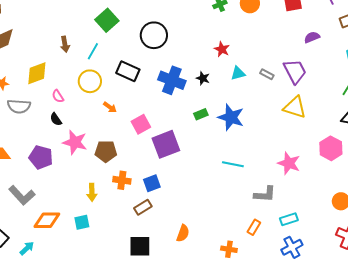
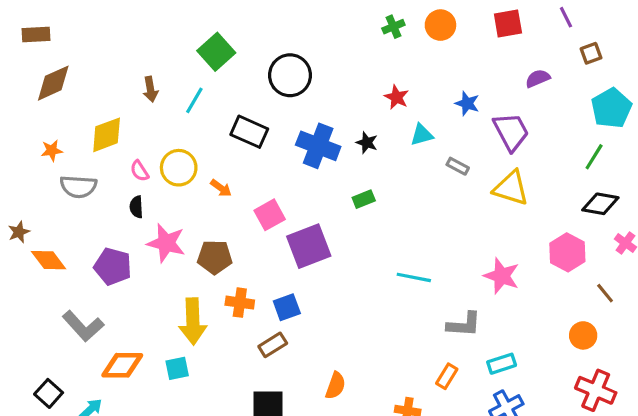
gray rectangle: (267, 74) -> (458, 166), moved
yellow circle: (90, 81) -> (179, 168), moved
blue star: (231, 117) -> (467, 103), moved, size x0.6
black semicircle: (56, 119) -> (136, 207), turned 32
yellow arrow: (92, 192) -> (193, 321), size x1.6

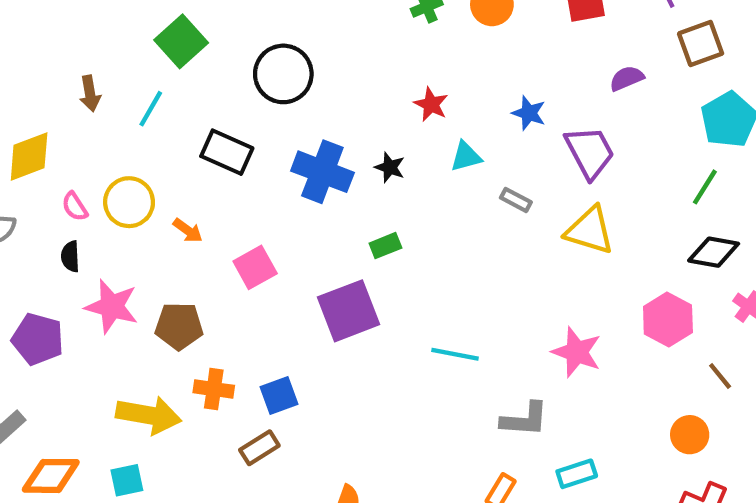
brown square: (591, 53) -> (701, 44), size x1.5
purple square: (309, 246) -> (349, 311), moved
yellow arrow: (193, 321) -> (149, 415), turned -78

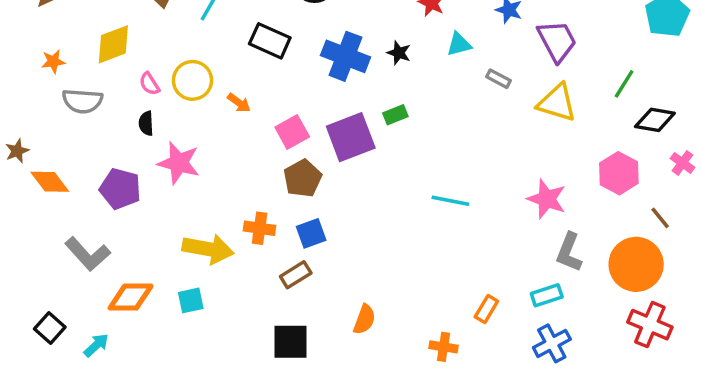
green line: (705, 187) -> (624, 84), moved
purple square: (349, 311) -> (351, 137), moved
brown pentagon: (179, 326) -> (303, 178), moved, turned -30
gray L-shape: (525, 419) -> (569, 252), moved, turned 108
orange circle: (690, 435) -> (636, 264), size x1.8

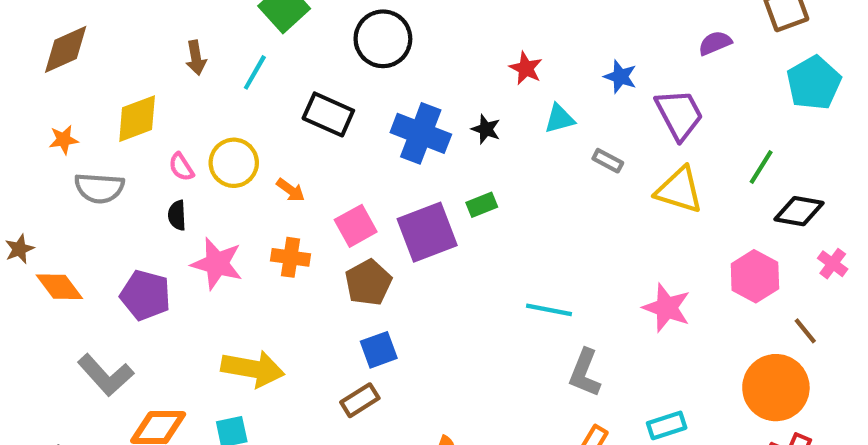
orange cross: (260, 228) -> (291, 257), moved
gray L-shape: (569, 252) -> (585, 373), moved

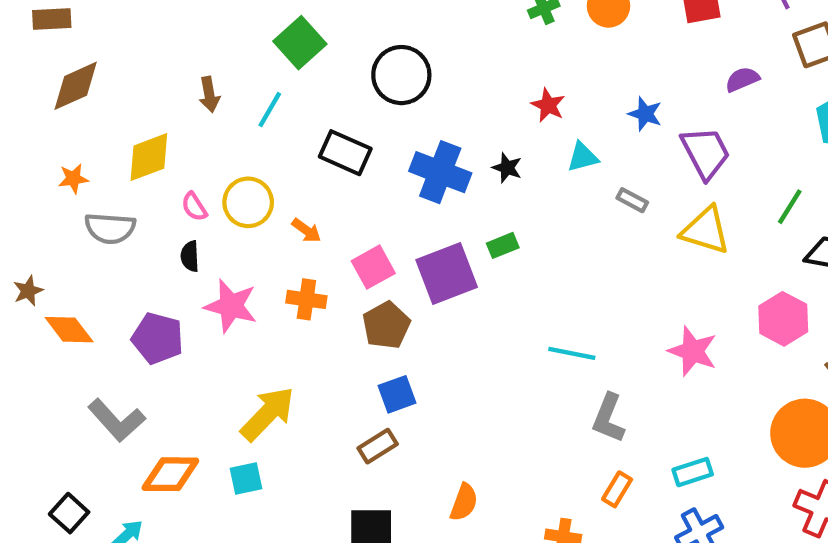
yellow arrow: (253, 369) -> (268, 414), turned -56

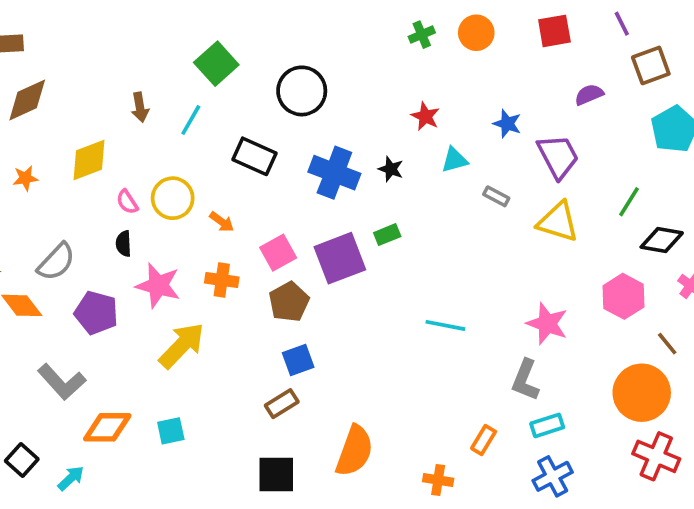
gray semicircle: (110, 228) -> (56, 262), moved, turned -51
yellow arrow: (268, 414) -> (182, 345), moved
gray L-shape: (608, 418) -> (525, 380), moved
orange semicircle: (464, 502) -> (354, 451), size x1.6

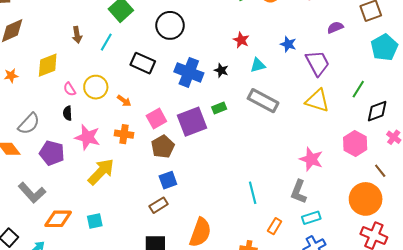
gray rectangle: (496, 196) -> (263, 101), moved, size x2.0
black diamond: (662, 240) -> (377, 111), turned -30
cyan line: (445, 325) -> (253, 193), moved, turned 65

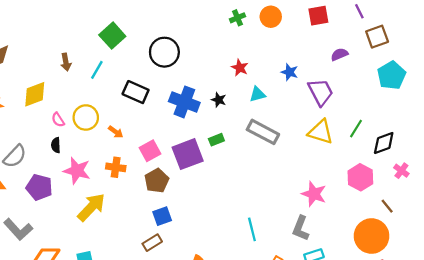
green line: (358, 89) -> (356, 129), moved

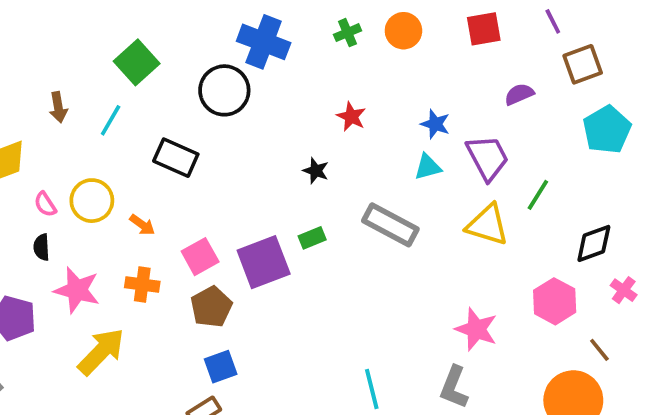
cyan triangle: (257, 94) -> (428, 167), moved
blue cross: (184, 102) -> (264, 42), moved
green line: (356, 129) -> (538, 195), moved

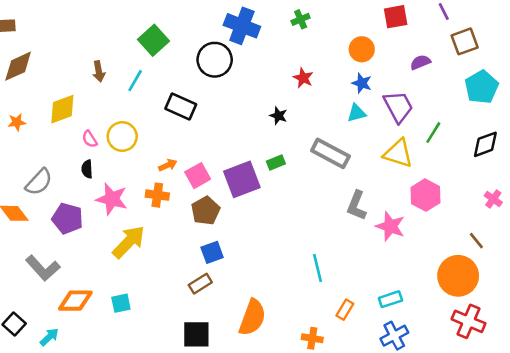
orange circle: (403, 31) -> (362, 49), moved
orange arrow: (142, 225) -> (168, 165), moved, turned -60
black diamond: (594, 243) -> (485, 144), moved
pink hexagon: (555, 301) -> (426, 195), moved
gray L-shape: (454, 387) -> (357, 205), moved

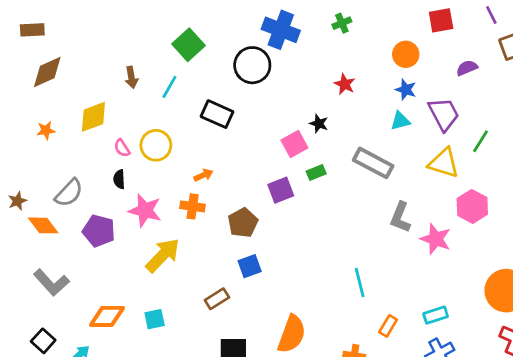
pink square: (198, 176) -> (294, 144), moved
purple square: (242, 179) -> (281, 190), size x0.7
gray L-shape: (43, 268) -> (51, 282), moved
brown rectangle: (200, 284) -> (217, 299), moved

